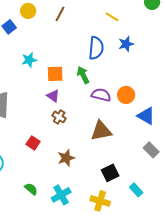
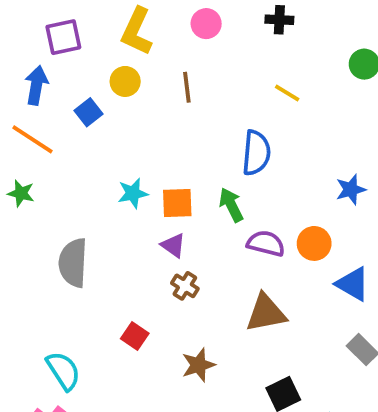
brown line: (60, 14) -> (187, 87), turned -35
blue star: (126, 44) -> (351, 189), moved
cyan star: (29, 60) -> (133, 193), moved

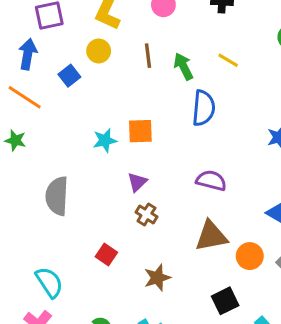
orange square: (177, 203) -> (140, 131), moved
green arrow: (231, 205) -> (183, 66), moved
orange circle: (314, 243) -> (250, 256), moved
purple triangle: (173, 245) -> (137, 182), turned 40

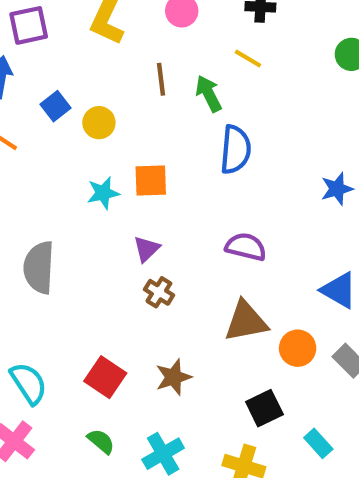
yellow circle: (99, 51) -> (99, 123), moved
yellow line: (228, 60) -> (248, 59), moved
red square: (106, 255) -> (105, 377), moved, size x1.4

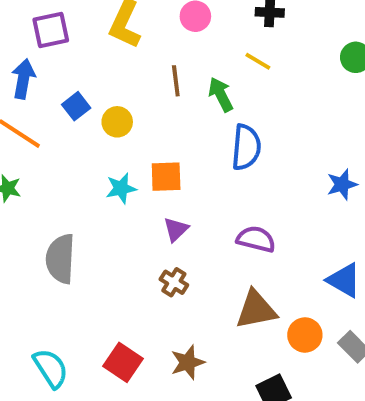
purple triangle: (147, 249) -> (176, 229), moved

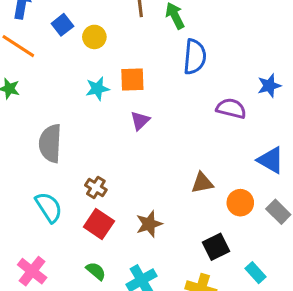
purple semicircle: (256, 239) -> (231, 108), moved
brown cross: (174, 282) -> (96, 187), moved
brown triangle: (256, 310) -> (202, 183), size x0.7
cyan semicircle: (51, 368) -> (49, 207), moved

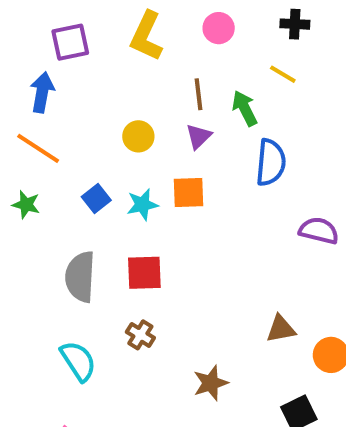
blue square: (62, 25) -> (96, 199), moved
purple triangle: (140, 121) -> (199, 136), moved
red square: (99, 224) -> (144, 273), moved, turned -36

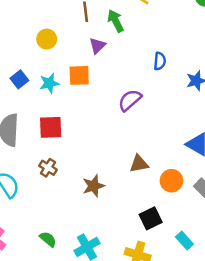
purple triangle: (199, 136) -> (97, 46), moved
blue semicircle: (271, 162) -> (160, 61), moved, size x0.6
purple semicircle: (319, 231) -> (130, 100), moved, turned -55
brown star: (211, 383) -> (93, 186), moved

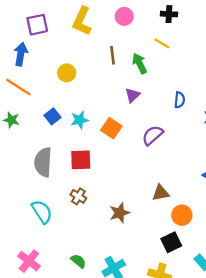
yellow circle: (47, 39) -> (67, 73), moved
purple triangle: (97, 46) -> (132, 95), moved
orange square: (79, 75) -> (111, 128), moved, turned 36
orange circle: (171, 181) -> (182, 215), moved

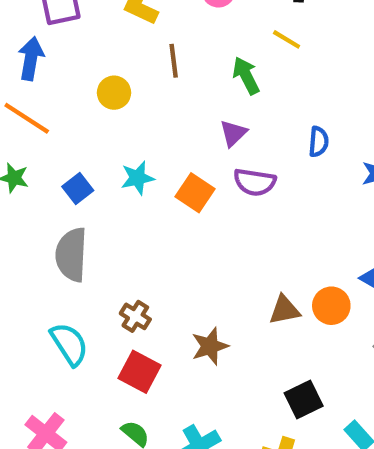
brown line: (113, 55) -> (174, 61), moved
blue square: (53, 116) -> (78, 189), moved
purple semicircle: (152, 135) -> (255, 182), moved, turned -130
red square: (81, 160) -> (140, 372), moved, turned 30
orange circle: (182, 215) -> (331, 306), moved

